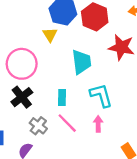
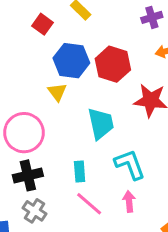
black cross: (22, 97) -> (28, 175), turned 30
gray cross: (38, 126) -> (35, 211), moved

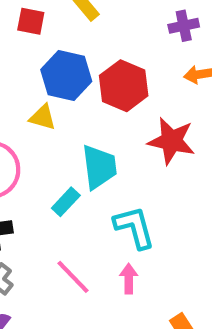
red square: (42, 24) -> (31, 21), turned -30
yellow triangle: (57, 92) -> (43, 117), turned -42
cyan rectangle: (80, 171) -> (66, 202), moved, turned 42

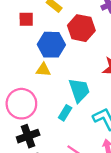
red hexagon: (124, 86) -> (81, 28), moved

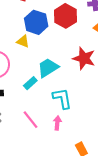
cyan trapezoid: (79, 90) -> (48, 68), turned -120

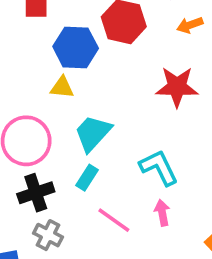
cyan trapezoid: (48, 68) -> (93, 133), moved
cyan rectangle: (30, 83) -> (87, 178), moved

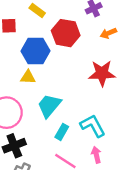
cyan rectangle: (87, 178) -> (62, 132), moved

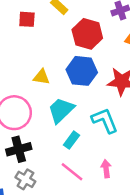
blue hexagon: (36, 51) -> (82, 71), moved
cyan L-shape: (93, 126) -> (105, 120), moved

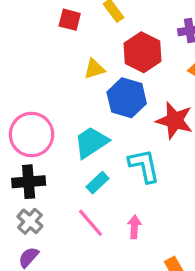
yellow triangle: (41, 77) -> (94, 69), moved, turned -36

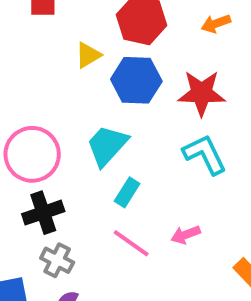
cyan L-shape: (144, 166) -> (205, 154), moved
pink arrow: (134, 227) -> (186, 235), turned -100

